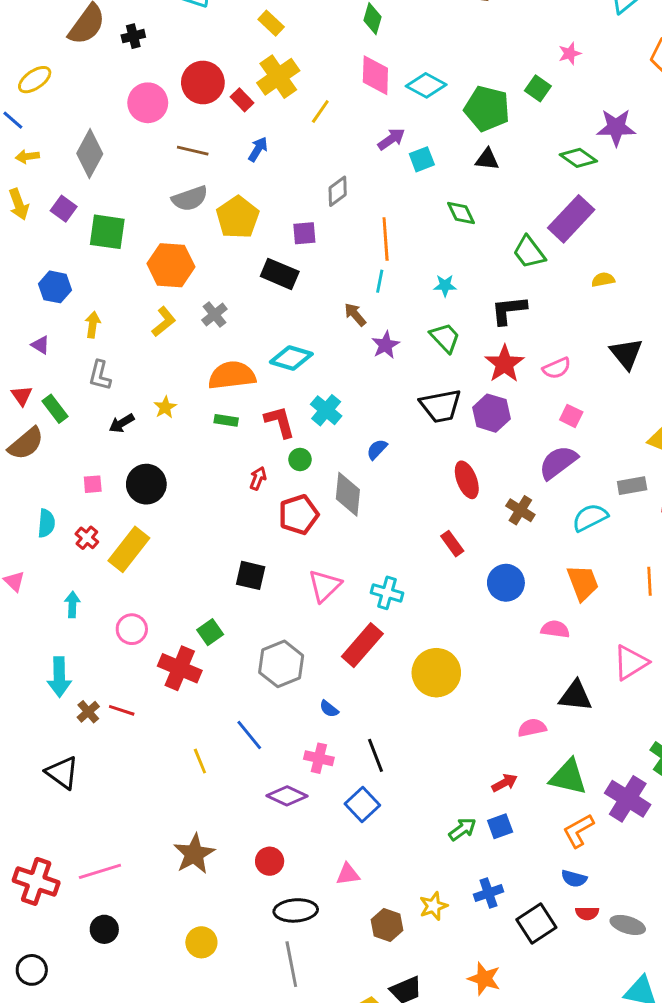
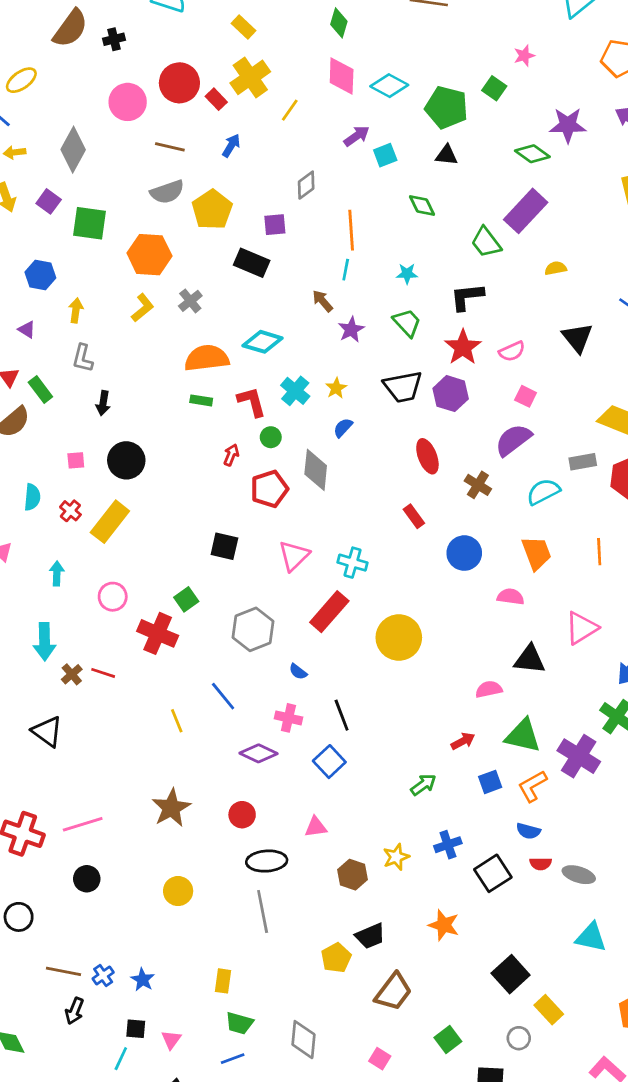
yellow star: (165, 407) -> (336, 388), moved
black arrow: (122, 423) -> (103, 403), turned -50
blue square: (500, 826) -> (490, 782), moved

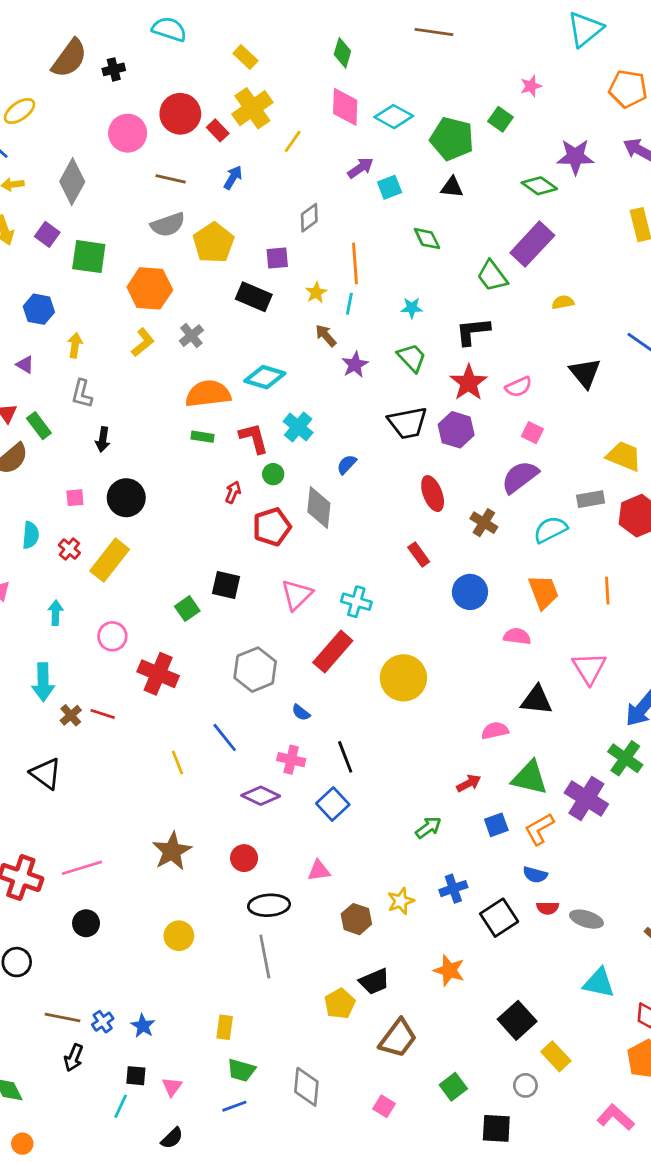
yellow star: (336, 388) -> (316, 293), moved
green square: (186, 599) -> (187, 609), moved
pink triangle: (581, 628) -> (589, 668), turned -30

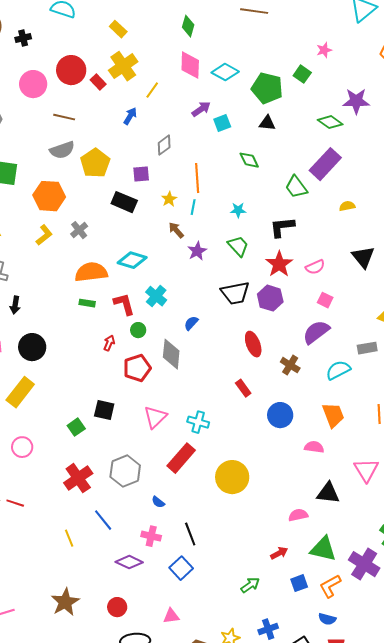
blue arrow: (233, 178) -> (130, 116), moved
red cross: (158, 674) -> (78, 478), moved, turned 32

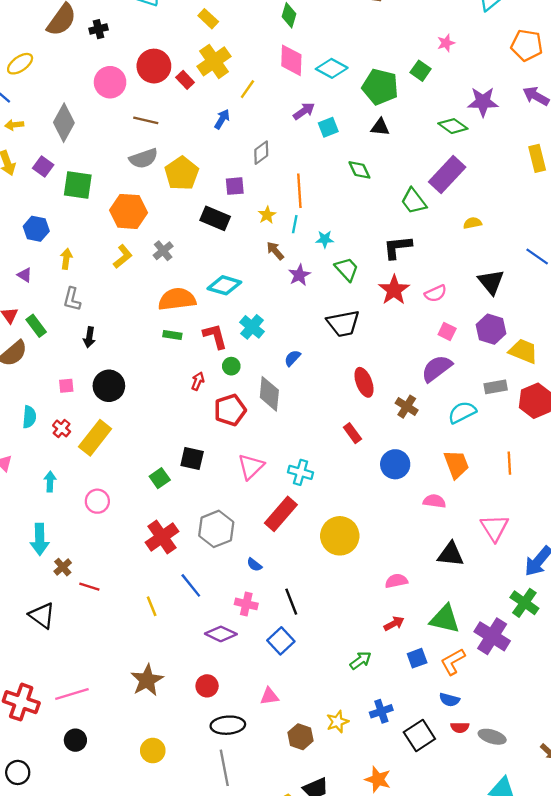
cyan star: (238, 210) -> (325, 239), moved
purple hexagon: (270, 298) -> (491, 329), moved
red line: (15, 503) -> (89, 587), moved
pink semicircle: (298, 515) -> (396, 581), moved

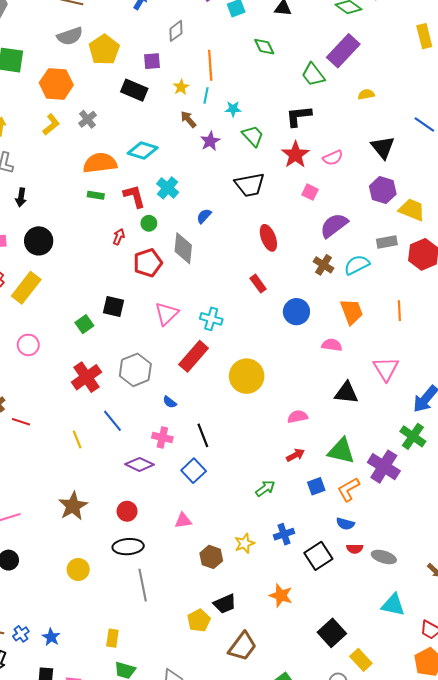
pink square: (447, 332) -> (310, 192), moved
brown cross: (407, 407) -> (324, 265), moved
black ellipse: (228, 725) -> (128, 547), moved

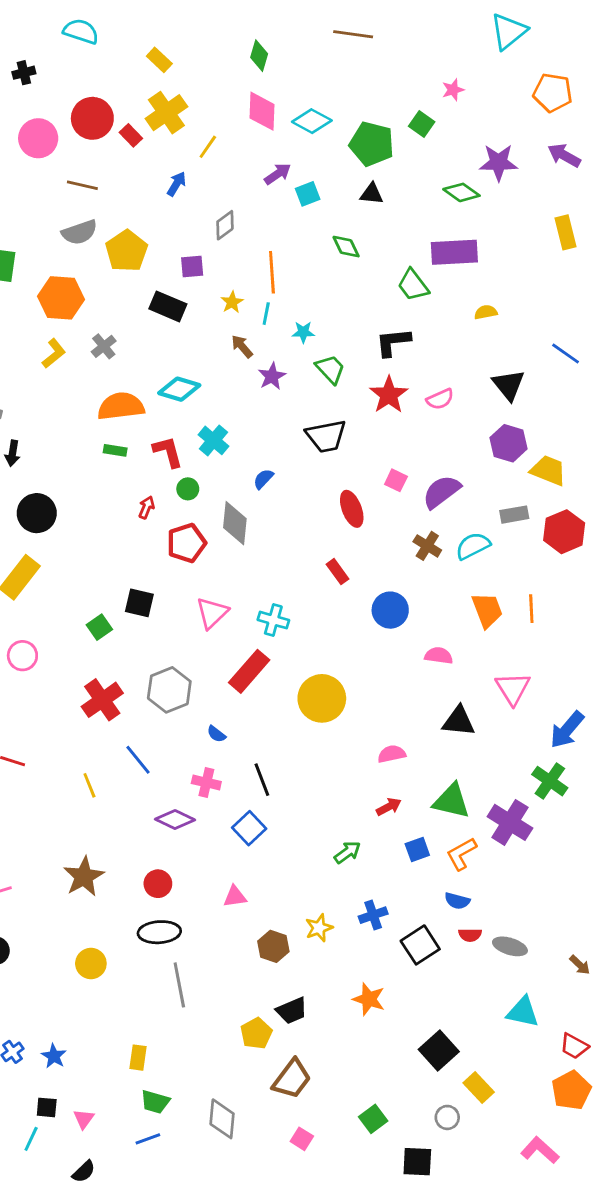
purple rectangle: (343, 51) -> (454, 252), turned 44
pink square: (310, 192) -> (396, 480), moved
orange trapezoid: (352, 312) -> (487, 610), moved
brown trapezoid: (242, 646) -> (292, 1079), moved

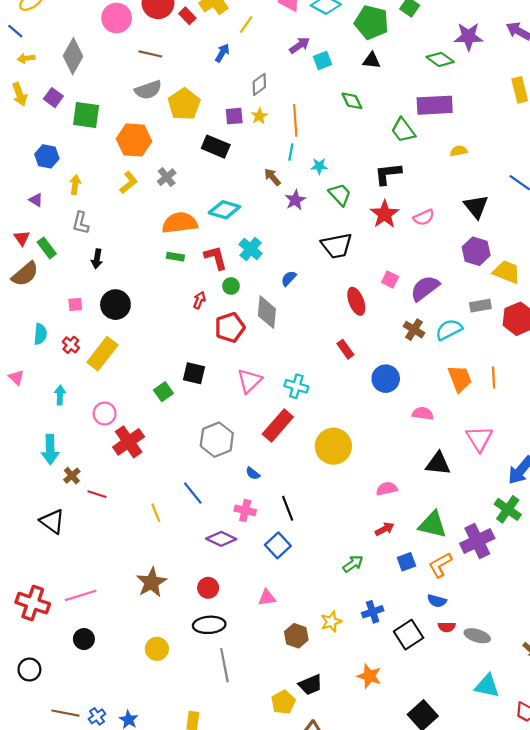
yellow star: (232, 302) -> (259, 116), moved
red cross: (102, 700) -> (129, 442), moved
purple cross: (510, 822) -> (477, 541), turned 32

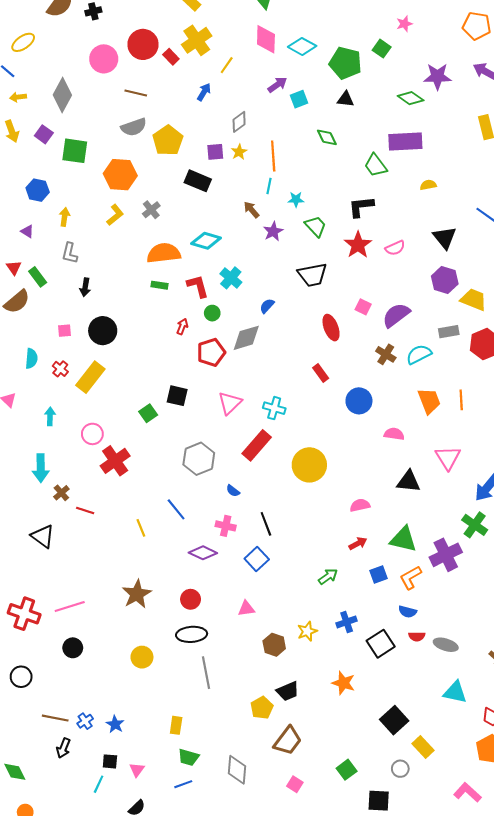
gray diamond: (267, 312) -> (246, 338), turned 68

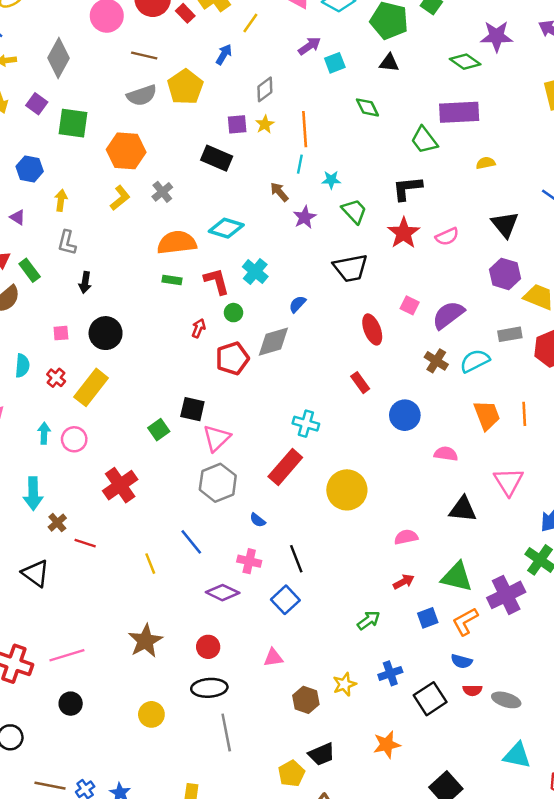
yellow pentagon: (168, 141) -> (185, 87), moved
pink triangle: (230, 403) -> (217, 438), moved
pink circle: (92, 434) -> (74, 439), moved
orange star: (343, 683) -> (387, 745), turned -30

